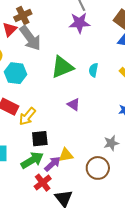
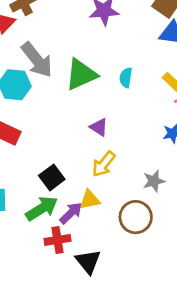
gray arrow: (30, 38) -> (37, 60), moved
yellow arrow: (27, 116) -> (104, 164), moved
black square: (40, 139) -> (52, 177), turned -30
red cross: (43, 183) -> (58, 240), turned 30

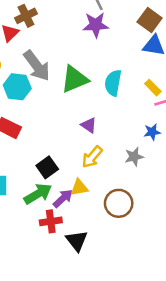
cyan semicircle: (126, 78) -> (113, 83), size x1.5
gray star: (154, 181) -> (134, 157), moved

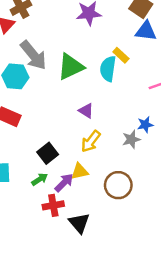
yellow rectangle: (153, 88) -> (121, 55), moved
blue star: (152, 132) -> (145, 125), moved
green arrow: (38, 194) -> (40, 179), size x0.6

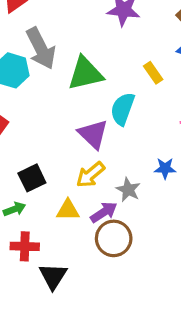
cyan semicircle: (108, 69) -> (123, 109), moved
purple triangle: (86, 111) -> (93, 134), size x1.5
gray star: (131, 139) -> (128, 190), moved, turned 30
purple arrow: (64, 183) -> (104, 212), moved

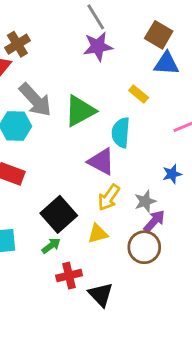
black square: (32, 178) -> (59, 214), size x1.4
gray star: (128, 190) -> (145, 201), turned -30
purple arrow: (104, 212) -> (154, 221), moved

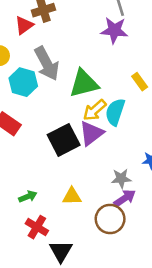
purple triangle: (101, 162) -> (91, 133), turned 40
yellow arrow: (109, 197) -> (95, 110), moved
black square: (59, 214) -> (64, 140), moved
red cross: (69, 276) -> (37, 227), turned 30

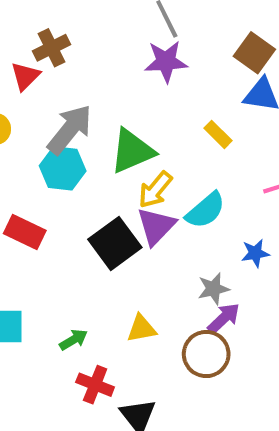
gray arrow: (47, 63) -> (70, 129), turned -104
cyan hexagon: (23, 82) -> (63, 168), moved
cyan semicircle: (115, 112) -> (205, 210), moved, turned -140

